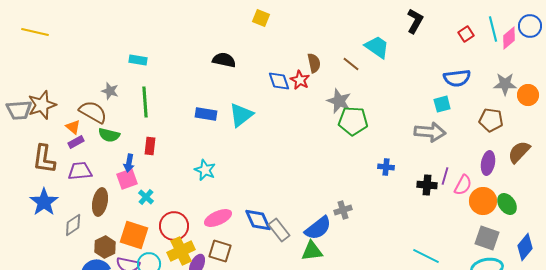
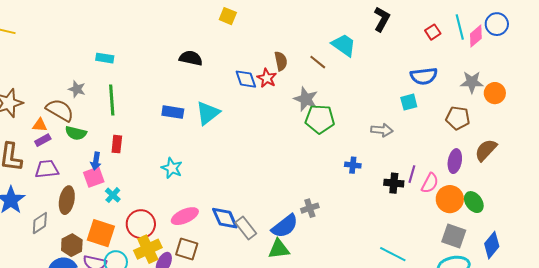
orange triangle: (73, 127) -> (40, 125), turned -35
gray arrow: (430, 132) -> (382, 130), moved, size x0.7

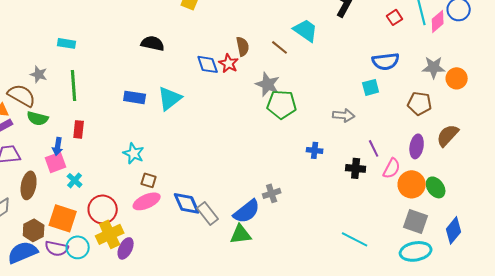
purple line: (412, 174) -> (374, 148), moved, turned -42
brown square: (187, 249) -> (149, 180), moved, size x0.7

